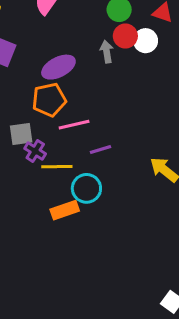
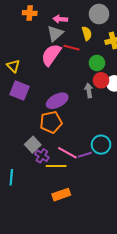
pink line: (74, 125) -> (67, 153), moved, turned 42
gray square: (21, 134) -> (33, 145), turned -35
cyan circle: (86, 188) -> (101, 145), moved

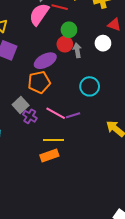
green circle: (97, 63) -> (69, 30), moved
red circle: (101, 80) -> (65, 44), moved
cyan circle: (101, 145) -> (90, 86), moved
yellow line: (56, 166) -> (54, 140), moved

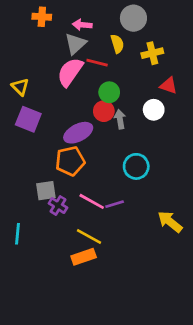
gray square: (21, 105) -> (46, 191), turned 35
yellow line: (54, 140) -> (89, 237), turned 30

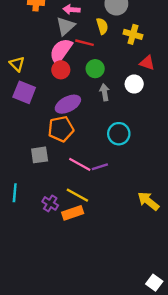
yellow cross: (152, 53) -> (133, 34), turned 30
red circle: (104, 111) -> (61, 70), moved
purple cross: (58, 205) -> (50, 203), moved
yellow arrow: (170, 222) -> (148, 201), moved

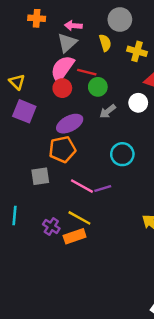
red line: (84, 43) -> (87, 72), moved
gray arrow: (105, 92) -> (108, 111), turned -119

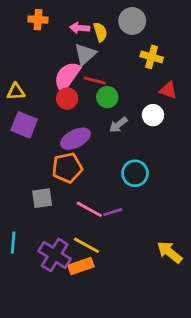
gray triangle: (67, 43) -> (85, 54), moved
yellow semicircle: (105, 43) -> (100, 32), moved
yellow triangle: (17, 82) -> (16, 92), turned -49
purple cross: (51, 226) -> (55, 255), size x1.6

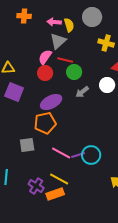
pink semicircle: (67, 76) -> (45, 57), size x0.7
cyan circle: (135, 173) -> (91, 155), moved
purple cross: (55, 255) -> (36, 186), size x0.7

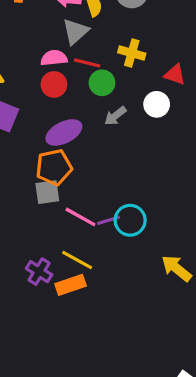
yellow cross: (106, 43) -> (132, 53), moved
pink semicircle: (45, 57) -> (54, 58), turned 49
gray square: (27, 145) -> (47, 192), moved

